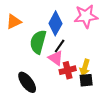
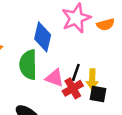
black line: (60, 46) -> (76, 72), moved
black square: (86, 80) -> (98, 94), turned 32

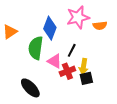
black line: (76, 72) -> (72, 50), moved
black square: (98, 94) -> (86, 78), turned -32

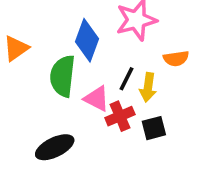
orange semicircle: (100, 26) -> (176, 59), moved
yellow arrow: (83, 66) -> (148, 87), moved
black ellipse: (30, 88) -> (55, 147), turned -70

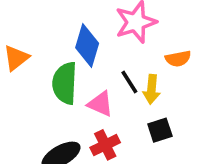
black line: (127, 79) -> (129, 82), turned -55
red cross: (120, 116) -> (105, 145), moved

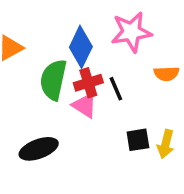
yellow arrow: (152, 89) -> (166, 144), moved
red cross: (105, 145) -> (88, 83), moved

